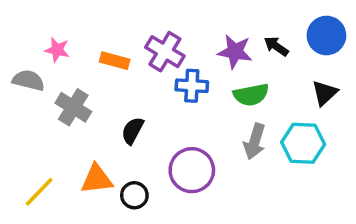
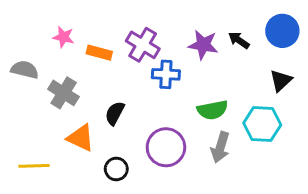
pink star: (57, 50) -> (64, 37), moved
green semicircle: (251, 95) -> (213, 110), moved
gray arrow: (255, 141) -> (220, 147), moved
orange triangle: (97, 179) -> (81, 138), moved, turned 32
yellow line: (39, 192) -> (34, 166), turned 44

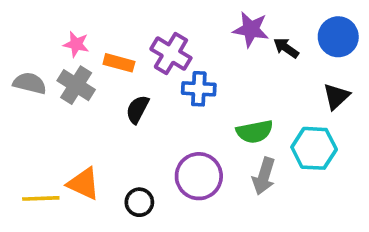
purple star: (203, 45) -> (251, 29), moved
gray cross: (64, 93) -> (76, 85), moved
black semicircle: (115, 113) -> (137, 109), moved
orange triangle: (81, 138) -> (84, 184), moved

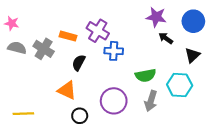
purple star: (251, 29) -> (156, 17), moved
pink star: (76, 44) -> (12, 23), moved
black arrow: (286, 48) -> (166, 38), moved
orange triangle: (84, 184) -> (67, 90), moved

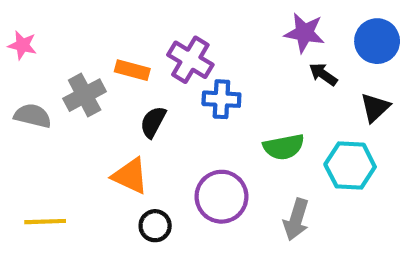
gray semicircle: (17, 48) -> (33, 116), moved
gray cross: (44, 49) -> (85, 95), turned 30
gray arrow: (151, 101) -> (296, 219), moved

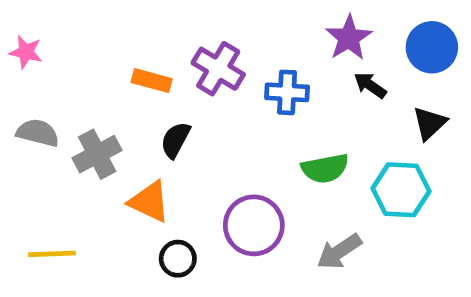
purple star: (304, 33) -> (349, 38), turned 30
gray cross: (85, 95) -> (97, 154), moved
blue cross: (221, 99) -> (287, 92), moved
gray arrow: (296, 219) -> (339, 252), turned 39

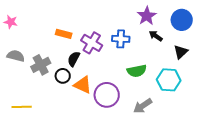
purple cross: (218, 69) -> (92, 43), moved
orange triangle: (149, 202) -> (83, 85), moved
black circle: (178, 259) -> (63, 76), moved

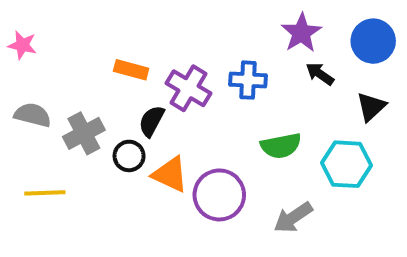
yellow line: (22, 107) -> (45, 193), moved

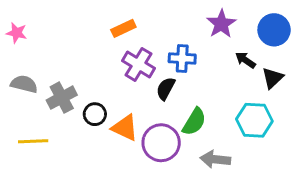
orange rectangle: (131, 70) -> (123, 28), moved, turned -40
black arrow: (320, 74) -> (245, 60), moved
black semicircle: (152, 121) -> (166, 89), moved
green semicircle: (281, 146) -> (194, 122), moved, turned -48
gray arrow: (293, 218) -> (215, 159), turned 40

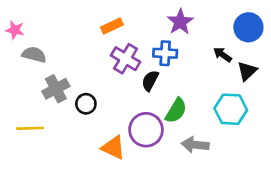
purple star: (221, 24) -> (180, 22), moved
gray semicircle: (24, 84) -> (34, 55), moved
orange triangle: (125, 128) -> (113, 147), moved

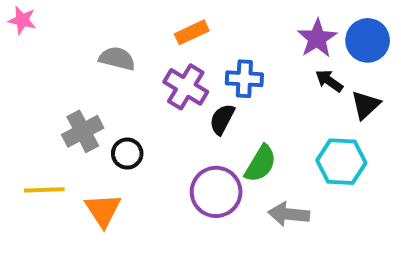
purple star: (180, 22) -> (317, 38), moved
orange rectangle: (112, 26) -> (192, 32), moved
pink star: (15, 30) -> (22, 20), moved
gray semicircle: (34, 55) -> (117, 59), moved
orange triangle: (113, 147) -> (103, 210), moved, turned 32

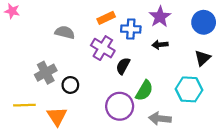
purple star: (317, 38) -> (160, 17), moved
blue cross: (244, 79) -> (131, 29), moved
black arrow: (329, 81) -> (160, 45), moved, turned -40

